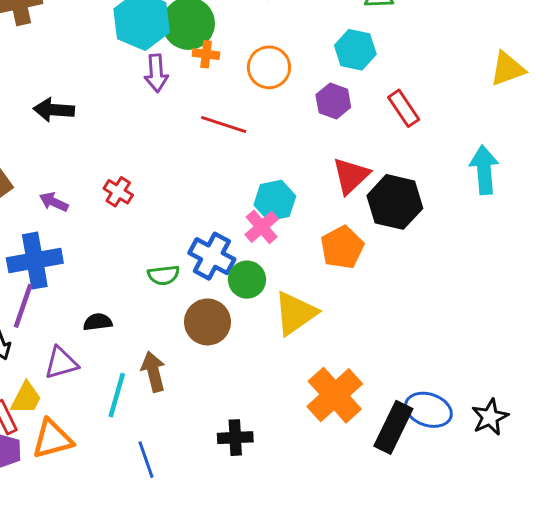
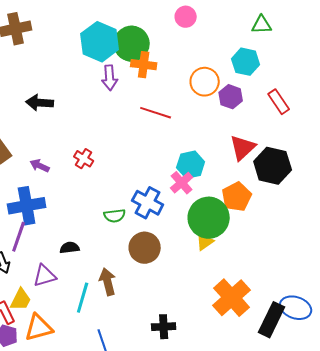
orange cross: (206, 54) -> (144, 65), size x1.4
orange circle: (269, 67) -> (205, 82), moved
green circle: (247, 280) -> (209, 218), moved, size x1.6
yellow triangle: (295, 313) -> (205, 242), size x0.6

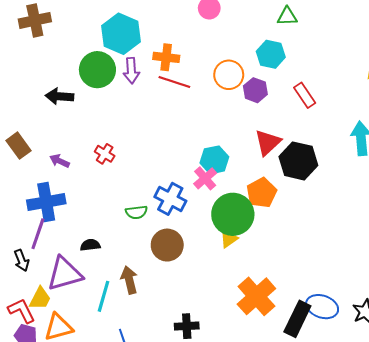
green circle: (132, 44) -> (97, 70), moved
red line: (156, 113) -> (174, 82), moved
purple triangle: (45, 276) -> (65, 274), size x1.5

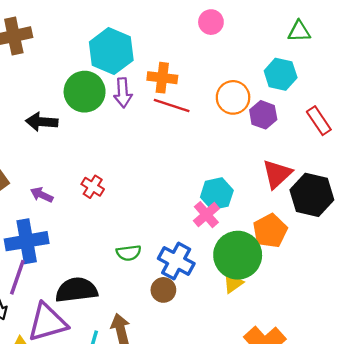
blue cross: (170, 199) -> (176, 261), moved
black semicircle: (90, 245) -> (76, 290), size x1.8
brown circle: (167, 245) -> (163, 290), size x0.7

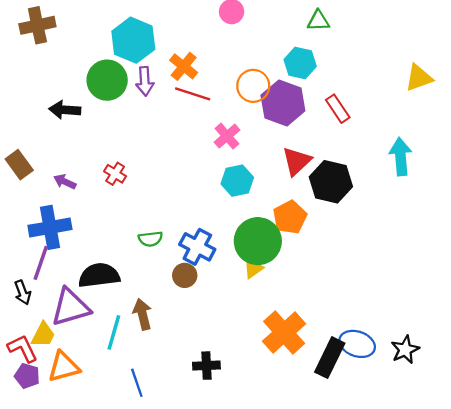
orange cross: (162, 78) -> (184, 66), turned 32
purple hexagon: (263, 115) -> (283, 103), size x1.6
pink cross: (206, 215) -> (227, 136), moved

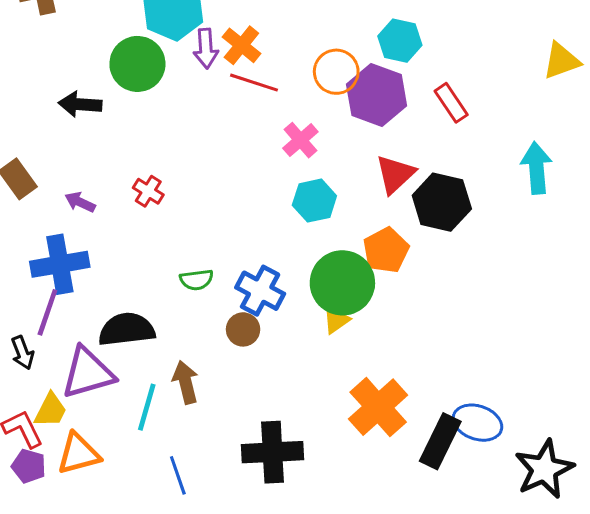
purple arrow: (145, 81) -> (206, 48), moved
black star: (405, 350) -> (544, 469), moved, size x1.5
black cross: (206, 366) -> (273, 452), size x1.6

